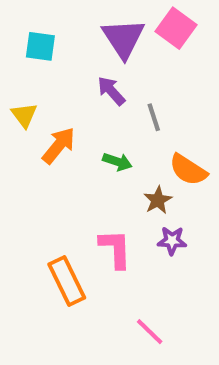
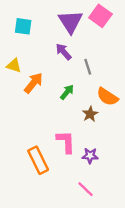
yellow triangle: (24, 115) -> (14, 66), turned -35
green arrow: (117, 162) -> (67, 92), turned -70
purple star: (172, 241) -> (90, 156), moved

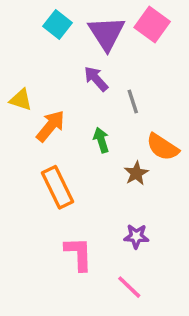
cyan square: (23, 26) -> (58, 24), moved, turned 30
green arrow: (67, 92) -> (101, 140), turned -56
pink L-shape: (66, 142) -> (79, 254), moved
orange rectangle: (38, 160) -> (58, 187), moved

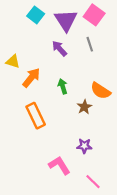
gray line: (133, 102) -> (90, 44), moved
pink L-shape: (79, 254) -> (59, 165), moved, turned -30
pink line: (129, 287) -> (93, 182), moved

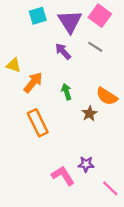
cyan square: (36, 15) -> (38, 16), turned 35
gray line: (90, 44) -> (95, 47), turned -40
purple star: (84, 146) -> (86, 164), moved
pink line: (93, 182) -> (110, 188), moved

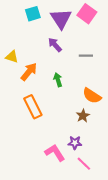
gray line: (95, 47) -> (86, 56), moved, turned -32
orange semicircle: (107, 96) -> (92, 96), moved
brown star: (89, 114) -> (83, 116), moved
pink line: (110, 188) -> (84, 164), moved

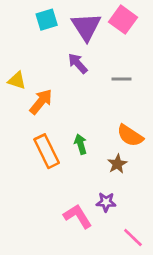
green arrow: (58, 80) -> (81, 144), moved
pink line: (84, 164) -> (133, 237), moved

